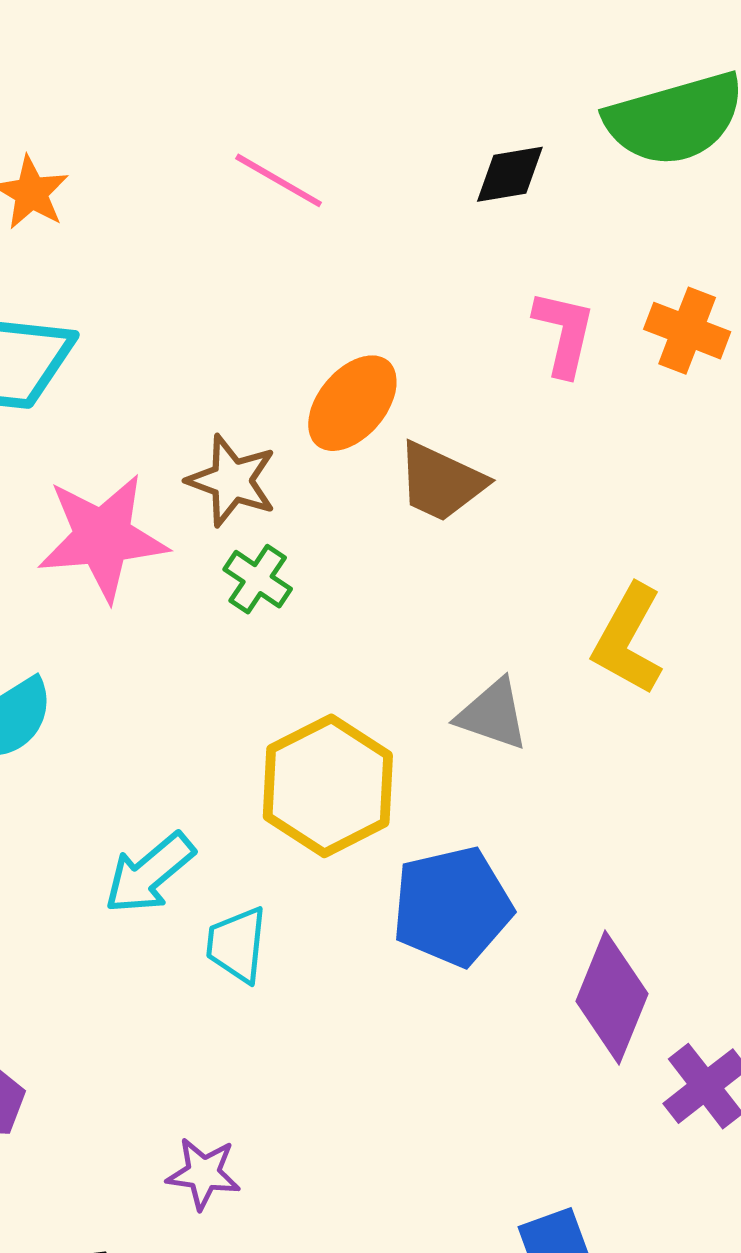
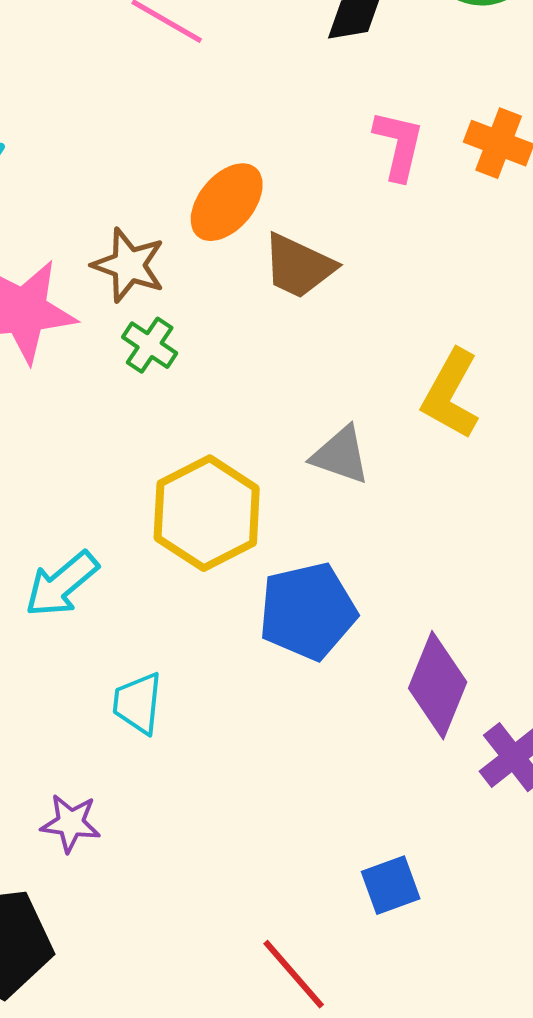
cyan trapezoid: (237, 945) -> (138, 703), moved
purple star: (204, 1173) -> (71, 823), moved

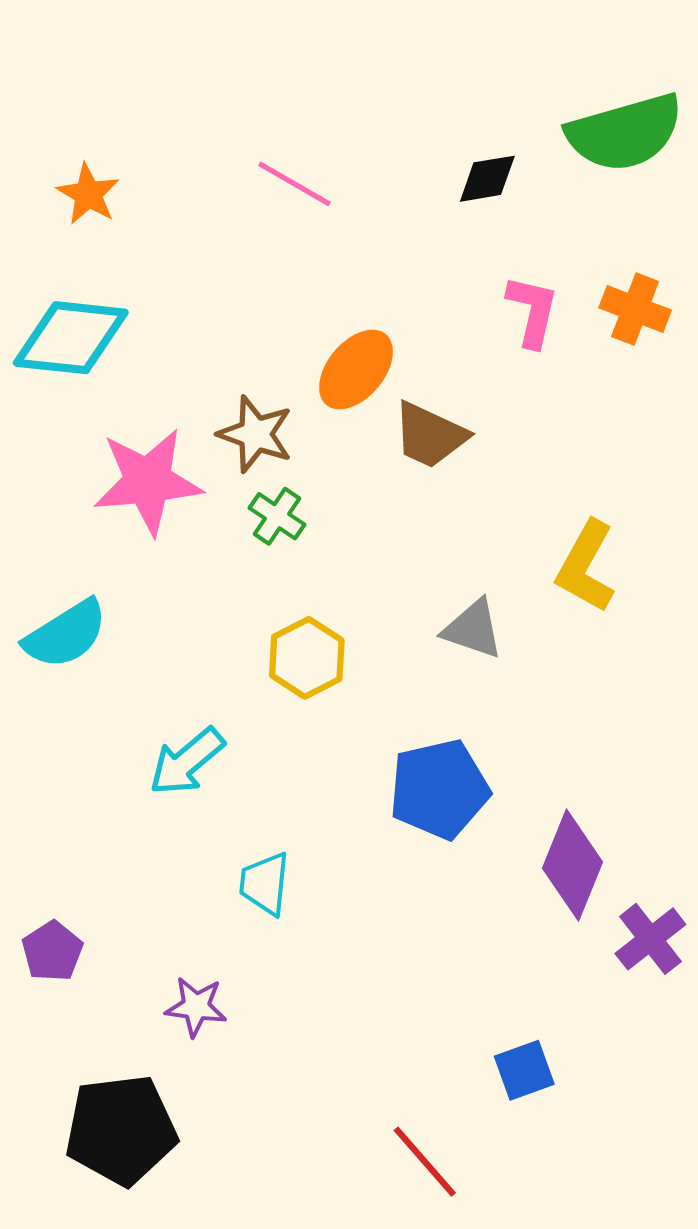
yellow hexagon: (207, 513) -> (307, 658), moved, size x0.7

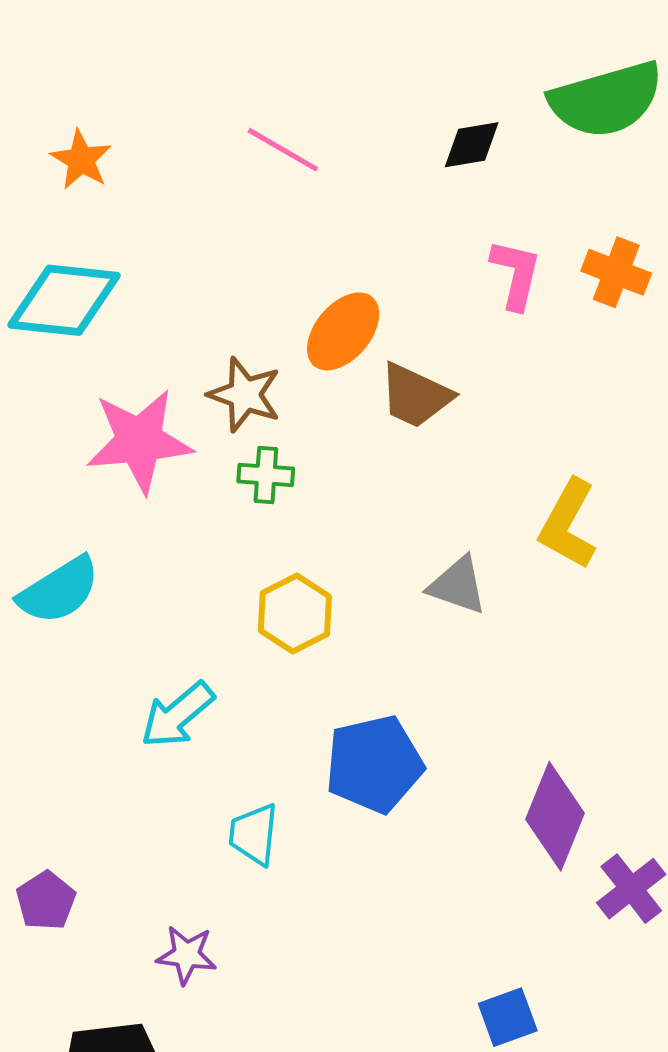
green cross: (277, 516) -> (266, 475), turned -30
blue pentagon: (439, 789) -> (374, 764), moved

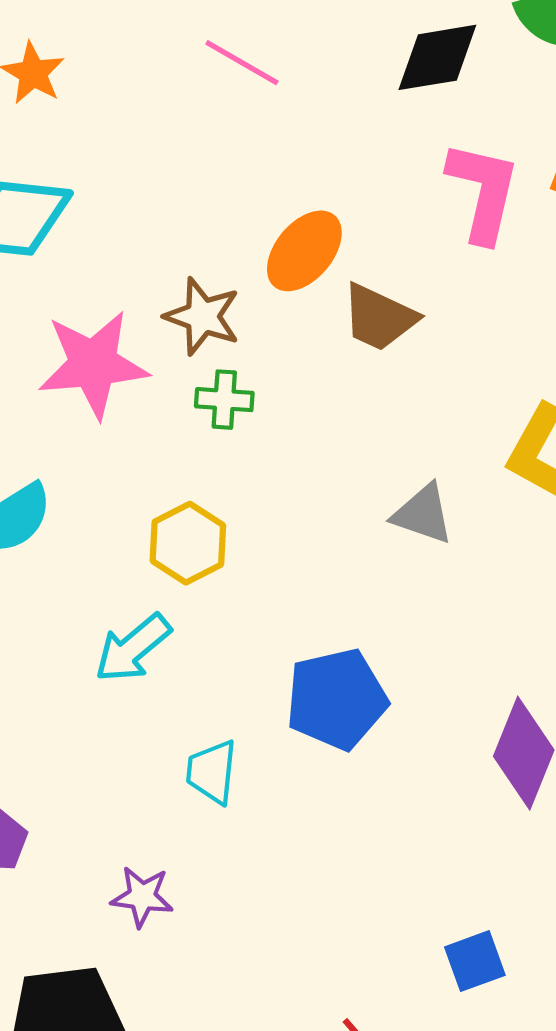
black diamond: (472, 145) -> (437, 57), size x1.4
pink L-shape: (516, 274) -> (483, 192), size x1.4
yellow hexagon: (295, 614) -> (188, 543), moved

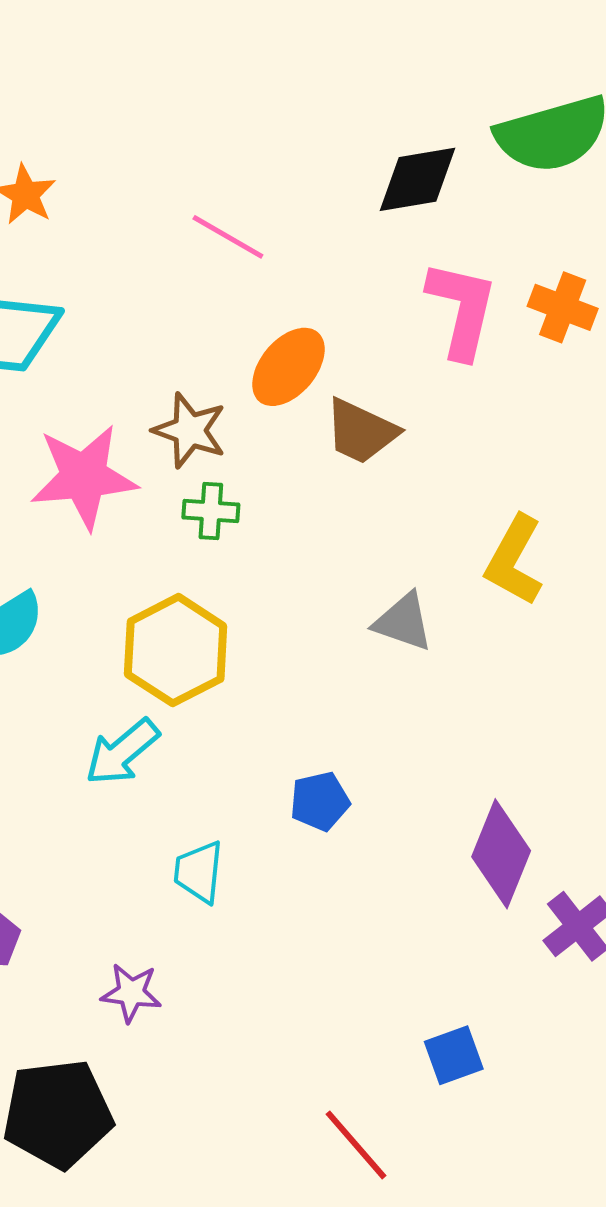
pink line: (242, 63) -> (228, 237), moved
yellow hexagon: (188, 543) -> (176, 650), size x1.4
blue pentagon: (337, 699) -> (320, 801), size x0.6

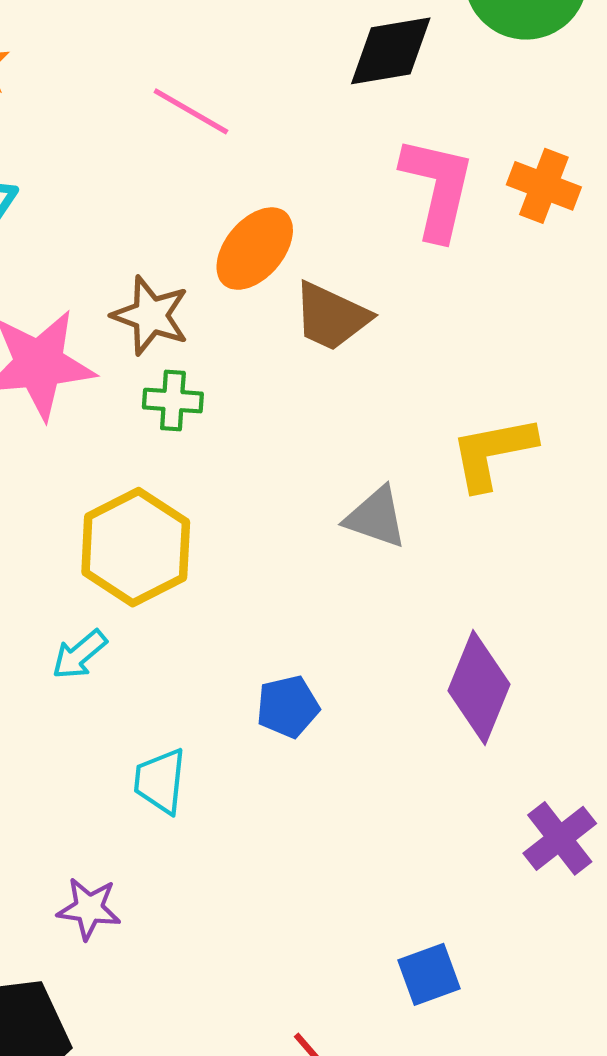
yellow L-shape: (514, 560) -> (493, 453), turned 50
cyan arrow: (122, 752) -> (79, 655), size x0.7
purple diamond: (501, 854) -> (479, 687), moved

